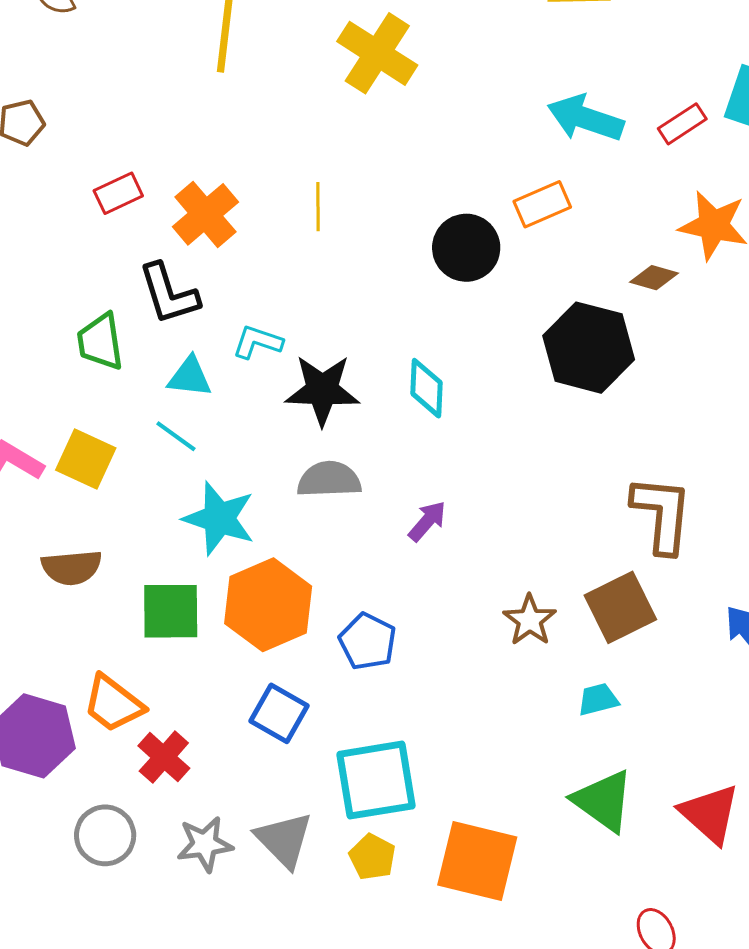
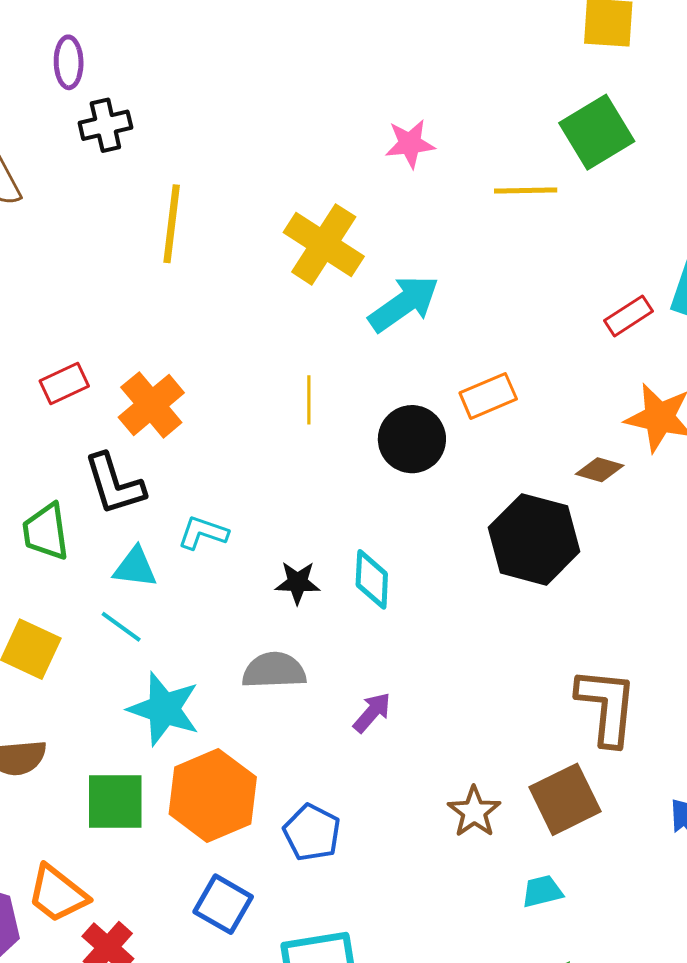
cyan arrow: (585, 118) -> (404, 304), moved, turned 126
yellow line: (318, 207) -> (309, 400), moved
black star: (322, 390) -> (298, 583), moved, size x0.6

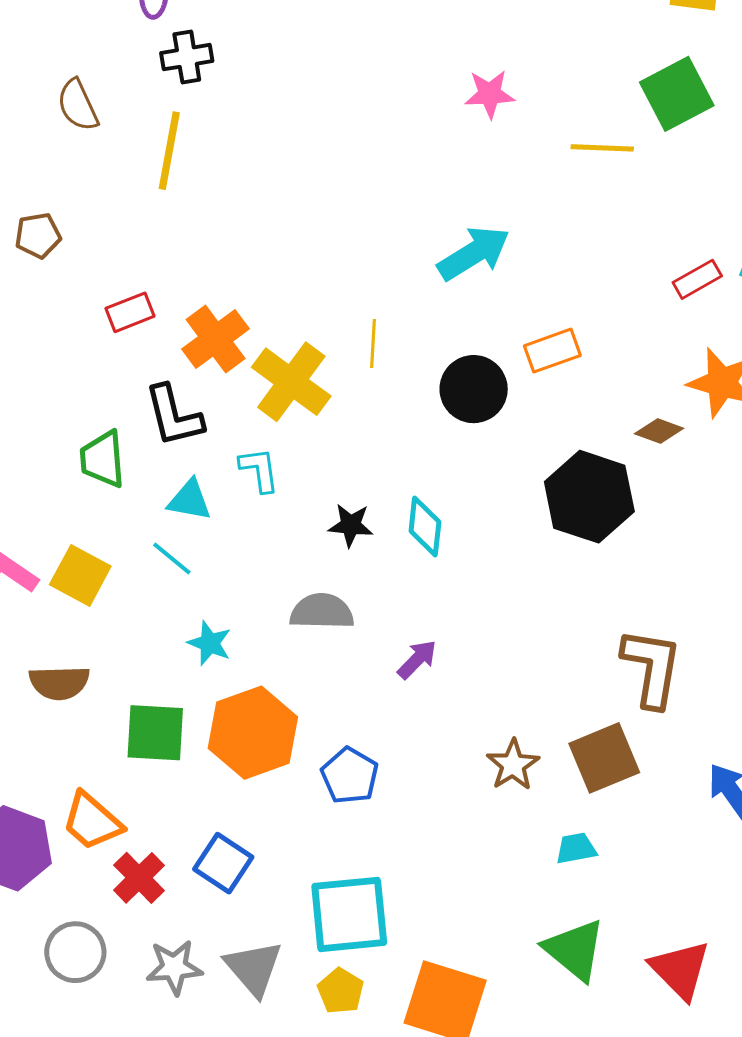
yellow line: (172, 224) -> (169, 151), moved
yellow cross: (324, 244) -> (291, 382), moved
cyan L-shape: (203, 533) -> (259, 470), turned 60
cyan star: (164, 709) -> (210, 643), size x0.6
blue square: (223, 904) -> (223, 863), moved

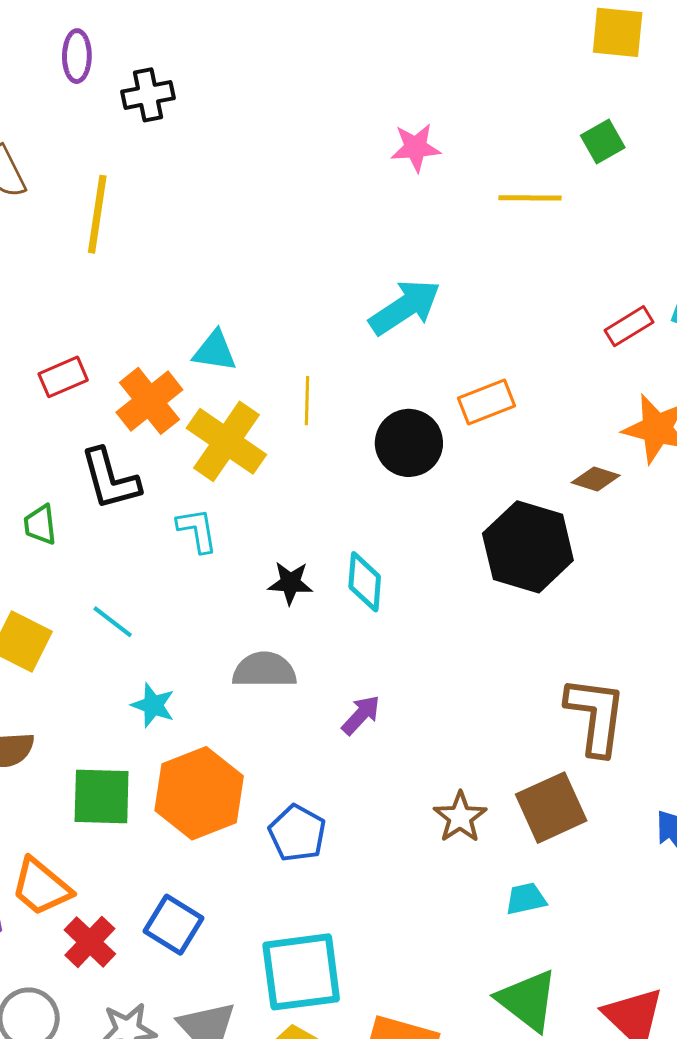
black cross: (187, 57) -> (148, 95), moved
green square: (677, 94) -> (603, 142), size x0.6
green trapezoid: (102, 459) -> (40, 525), size x0.7
cyan triangle: (189, 500) -> (215, 351), moved

